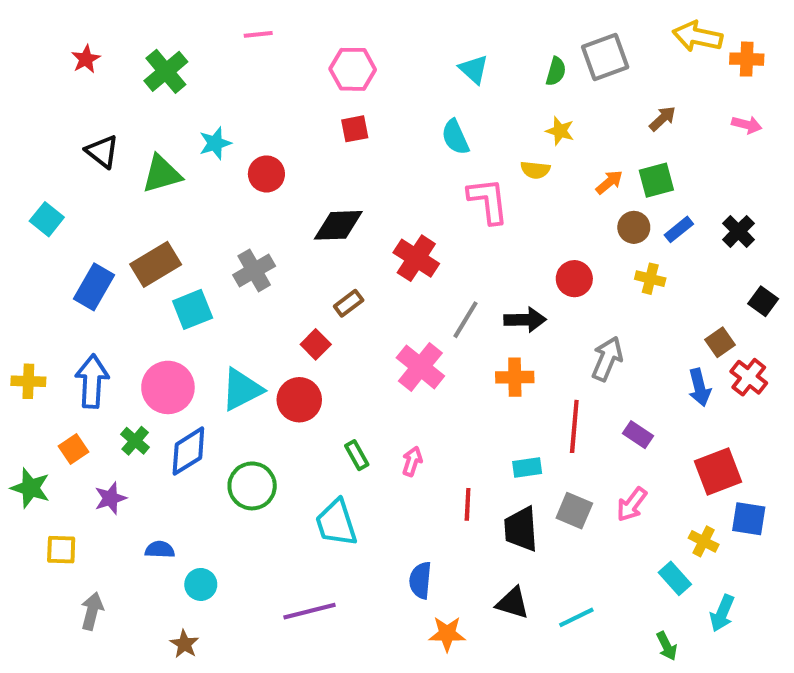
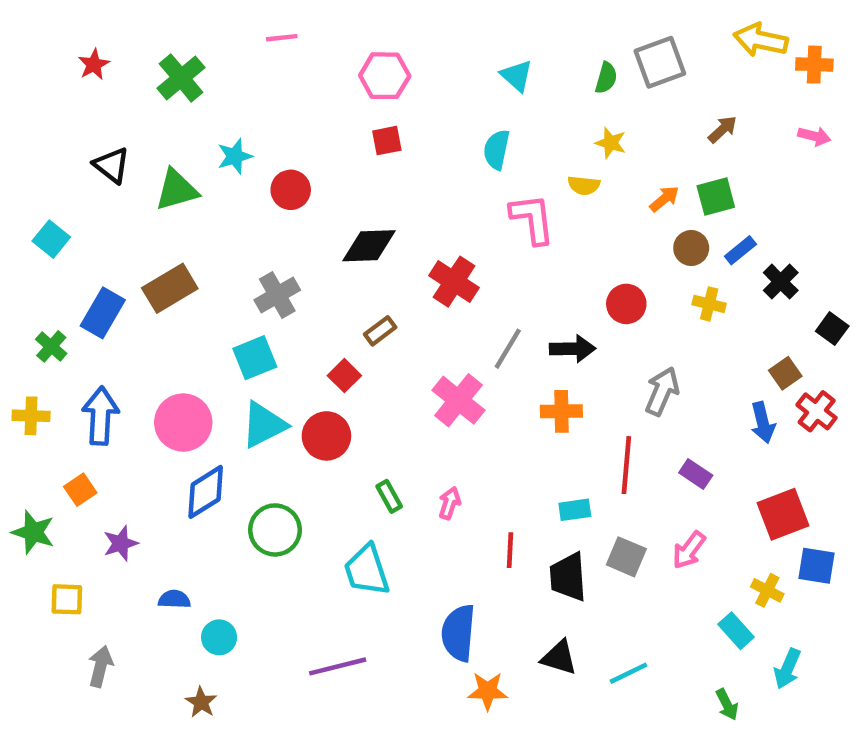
cyan semicircle: (455, 137) -> (497, 150), turned 36
black cross: (738, 231) -> (781, 282), moved
cyan square: (193, 309) -> (255, 358), moved
green cross: (135, 441) -> (51, 346), moved
blue semicircle: (420, 580) -> (458, 633), size x1.4

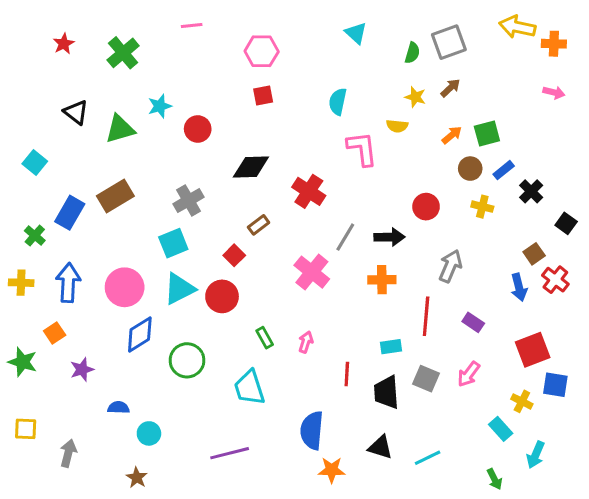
cyan triangle: (517, 76) -> (356, 33), moved
brown arrow: (723, 129) -> (450, 88), moved
yellow square: (67, 599) -> (26, 429), moved

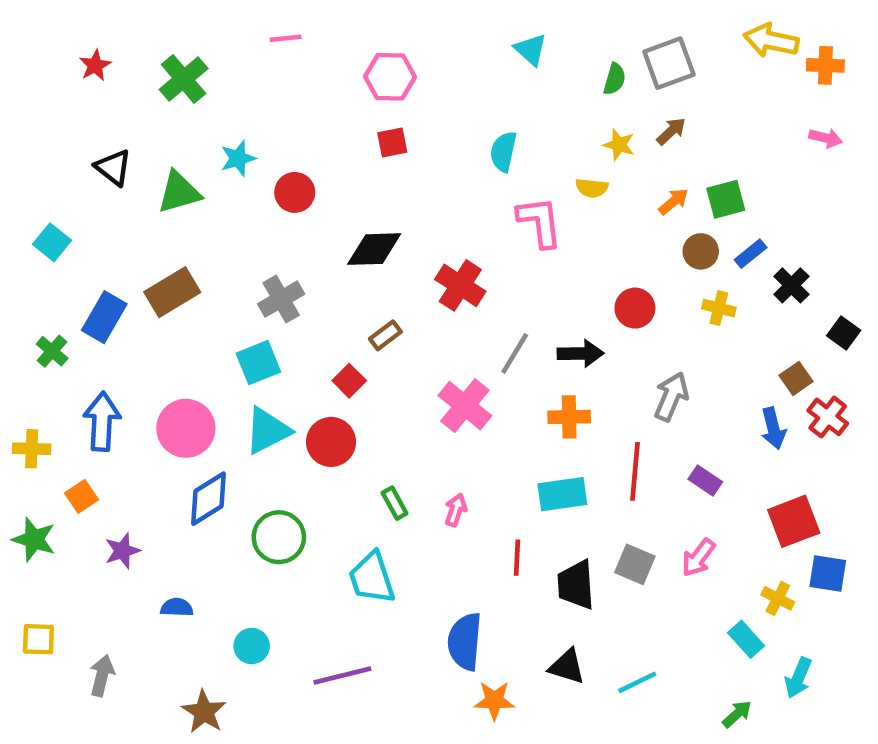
yellow cross: (21, 283) -> (32, 449), moved
cyan rectangle: (391, 347) -> (562, 494), moved, size x1.5
cyan circle: (149, 433) -> (252, 646), moved
brown star: (137, 478) -> (204, 712), size x1.4
green arrow: (495, 479) -> (737, 714), turned -105

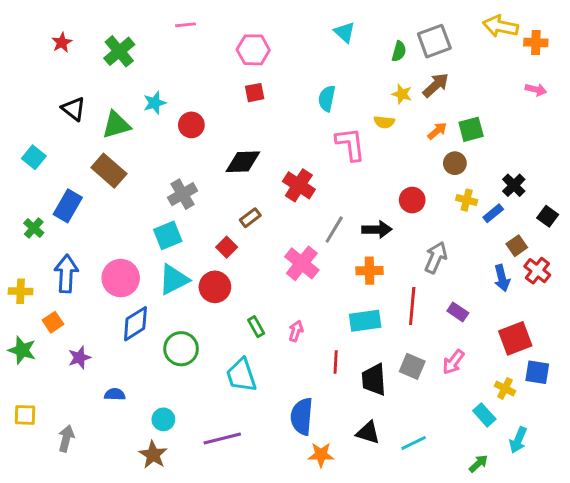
brown arrow: (671, 131) -> (436, 85), size x1.4
blue rectangle: (751, 254) -> (493, 213), moved
brown rectangle: (172, 292) -> (109, 171), moved, turned 72
brown star: (204, 712) -> (153, 455), moved

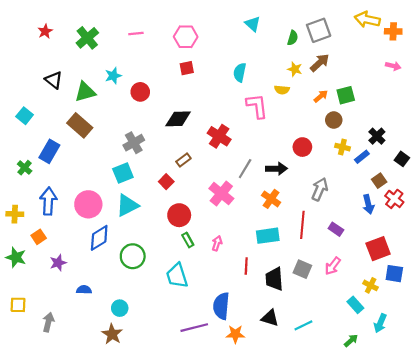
pink line: (185, 25) -> (136, 34), moved
orange cross: (369, 271) -> (271, 199), turned 36
red circle: (215, 287) -> (179, 215), moved
purple line: (222, 439) -> (194, 328), moved

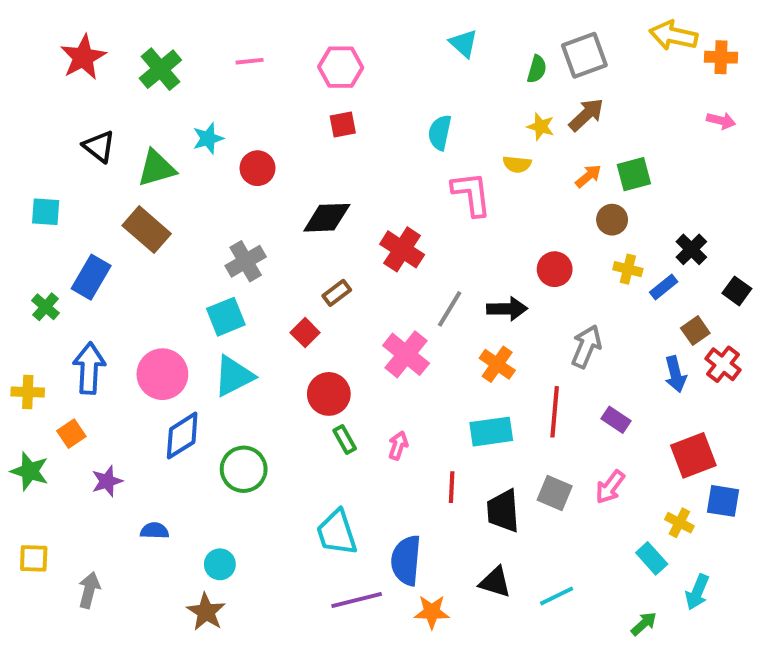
red star: (45, 31) -> (83, 57), size x1.6
cyan square: (25, 116) -> (46, 212), turned -35
cyan trapezoid: (177, 276) -> (337, 533), moved

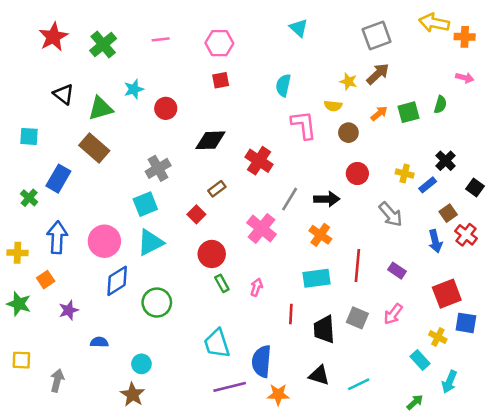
green semicircle: (537, 69) -> (440, 105), moved
brown circle: (612, 220) -> (348, 133), moved
gray arrow: (586, 346) -> (391, 214), moved, turned 116

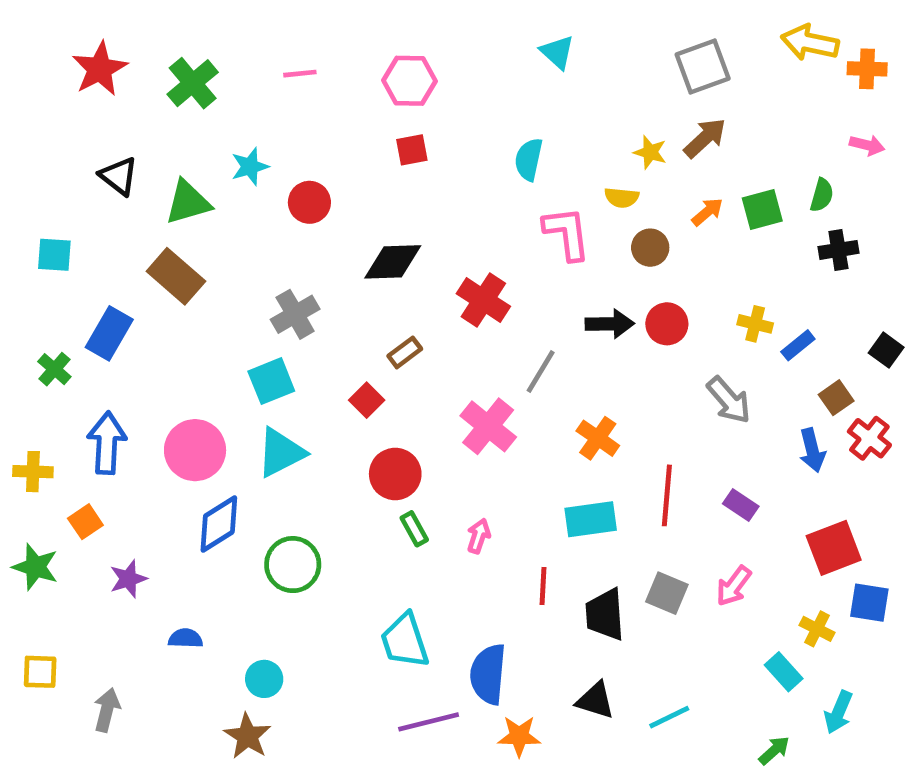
black cross: (446, 161) -> (838, 250), moved, turned 36
black arrow: (327, 199) -> (610, 324), moved

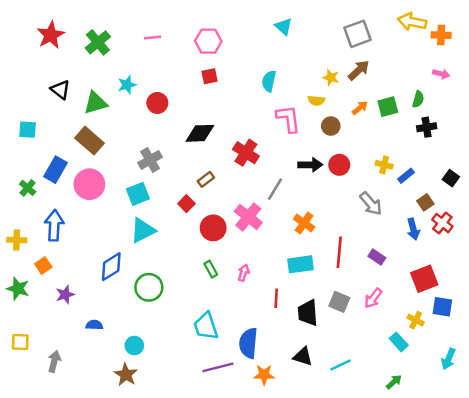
pink circle: (195, 450) -> (89, 184), moved
red circle: (395, 474) -> (213, 228), moved
cyan arrow: (838, 712) -> (448, 359), moved

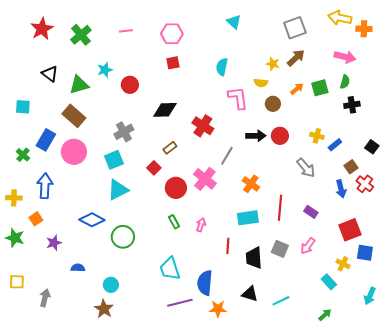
pink arrow: (441, 74) -> (345, 57), moved, size x1.5
blue diamond: (111, 267) -> (92, 220), turned 60

